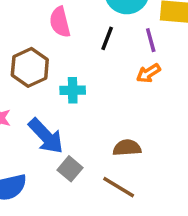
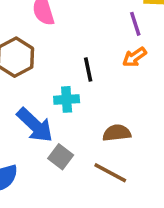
black line: (107, 38) -> (88, 69), moved, turned -30
cyan cross: (73, 90) -> (67, 99), moved

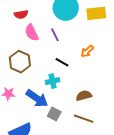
purple line: (135, 24) -> (55, 35), moved
black line: (88, 69) -> (62, 62), turned -40

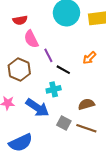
purple line: (55, 35) -> (48, 55), moved
gray square: (54, 114) -> (64, 123), moved

